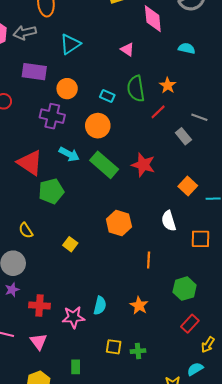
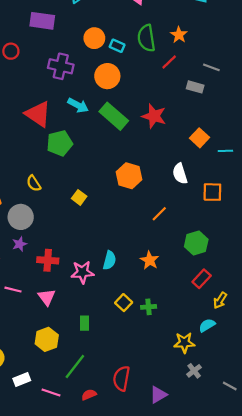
orange circle: (67, 89) -> (94, 38), moved
gray rectangle: (183, 136) -> (195, 87), turned -35
orange line: (149, 260) -> (159, 214), turned 42
yellow square: (114, 347) -> (124, 303), turned 35

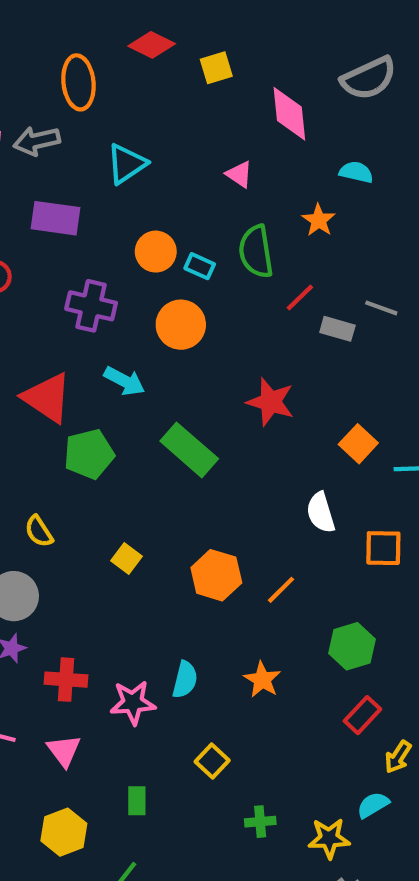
orange star: (179, 35) -> (319, 220), moved
gray rectangle: (195, 87) -> (337, 329), moved
green rectangle: (114, 116) -> (189, 450), moved
orange hexagon: (129, 176) -> (216, 575), moved
green cross: (149, 307) -> (260, 822), moved

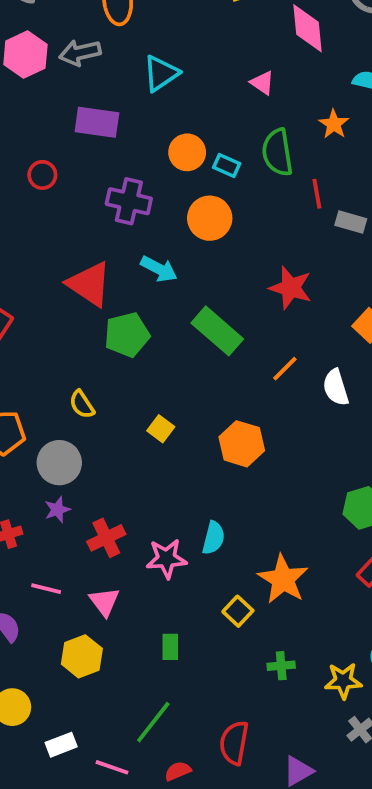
red line: (300, 297) -> (317, 194), turned -56
orange line: (281, 590) -> (285, 369), moved
red cross: (66, 680) -> (106, 538), turned -30
orange star: (262, 680) -> (283, 579), moved, size x1.5
yellow hexagon: (64, 832) -> (82, 656), moved

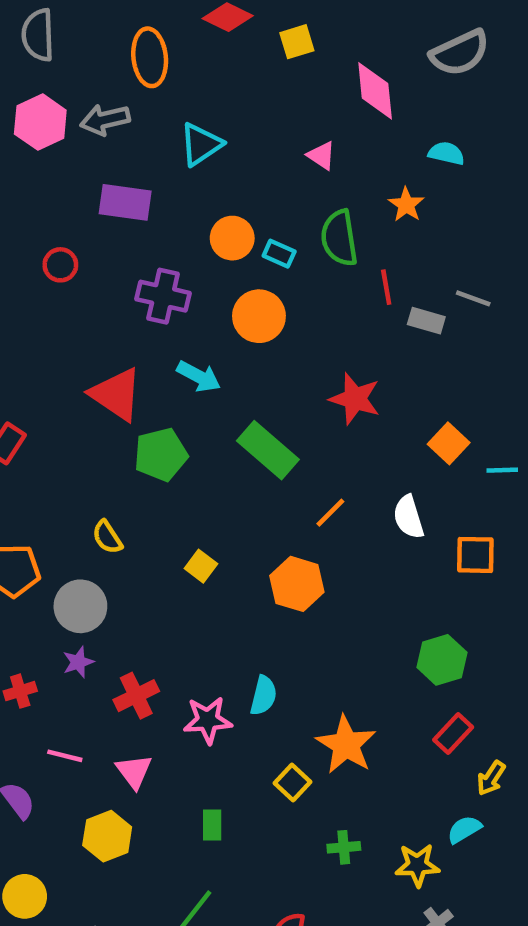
orange line: (285, 369) -> (330, 513), moved

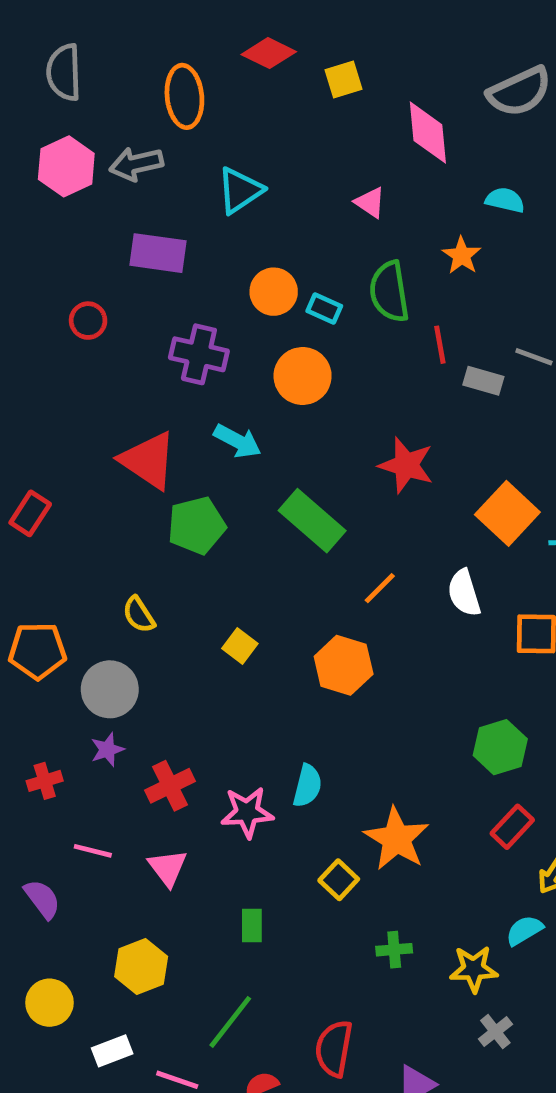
orange square: (449, 443) -> (507, 513), size x1.4
yellow hexagon: (107, 836) -> (141, 967), moved

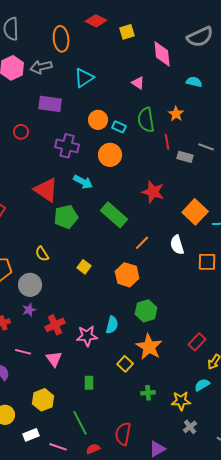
orange star: (462, 255) -> (176, 114), moved
green hexagon: (500, 747) -> (146, 311), moved
green line: (230, 1022) -> (80, 423), turned -65

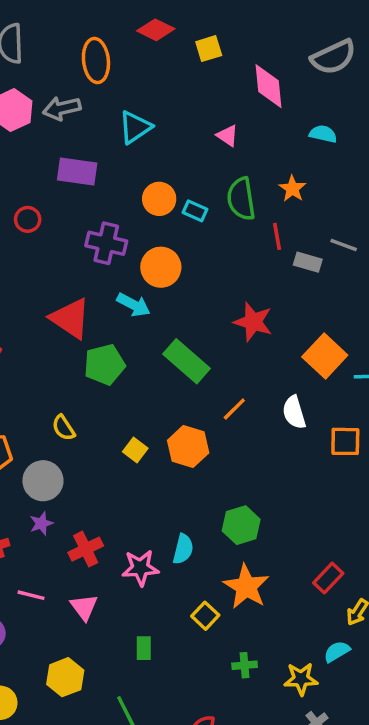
orange circle: (110, 155) -> (161, 267), moved
orange hexagon: (127, 275) -> (188, 447), moved

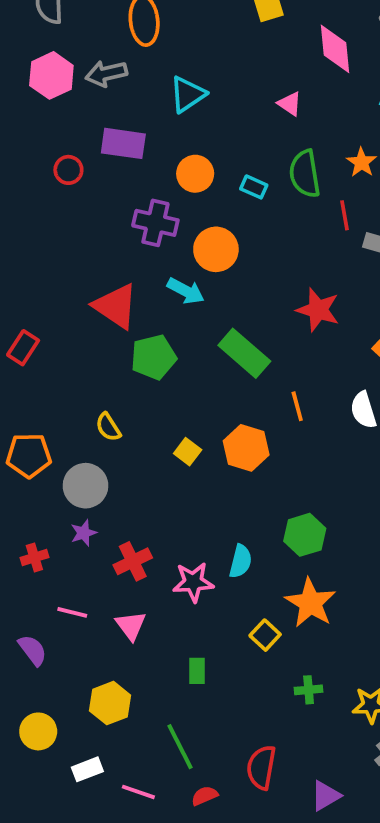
orange circle: (159, 199) -> (195, 174), moved
red circle: (28, 219) -> (68, 170), moved
orange line: (234, 409) -> (297, 406), turned -60

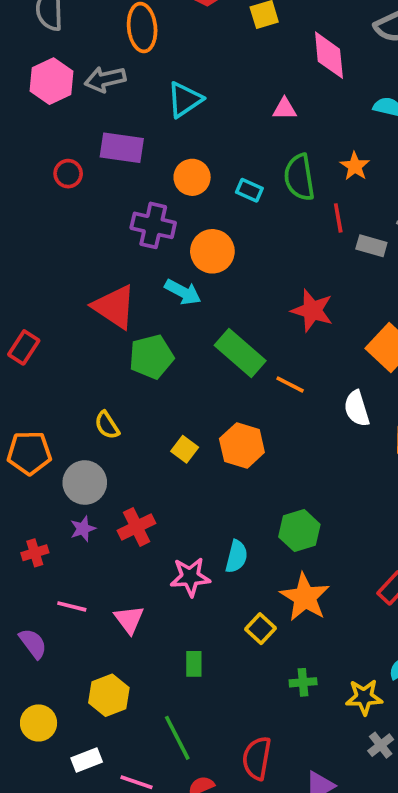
pink triangle: (290, 104) -> (285, 109), turned -35
orange line: (297, 406) -> (290, 384), moved, turned -48
red cross: (133, 561) -> (137, 527), moved

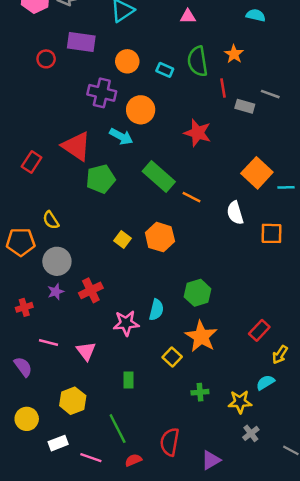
red star: (312, 310) -> (198, 133), moved
red rectangle: (24, 347) -> (32, 162), moved
yellow semicircle: (107, 425) -> (51, 220), moved

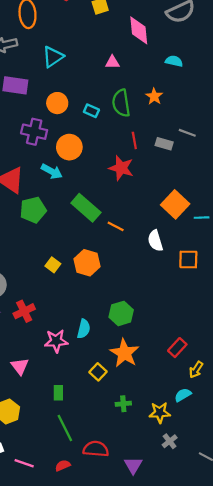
red line: (223, 88) -> (134, 140), moved
green line: (118, 429) -> (65, 428), moved
red semicircle: (170, 442) -> (96, 449), turned 85
purple triangle: (211, 460) -> (133, 465), turned -30

